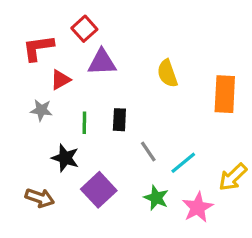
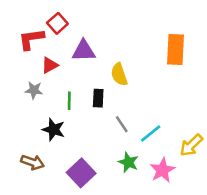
red square: (84, 29) -> (57, 23), moved
yellow semicircle: (167, 73) -> (119, 74), moved
orange rectangle: (225, 94) -> (176, 50), moved
purple square: (99, 190) -> (81, 173), moved

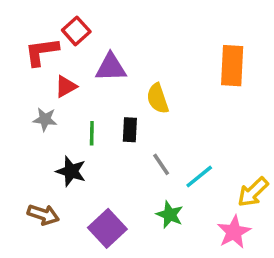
pink star: (162, 170) -> (234, 232), moved

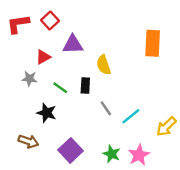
red L-shape: (42, 52) -> (18, 24), moved
green line: (92, 133) -> (60, 88), turned -56
green star: (170, 215) -> (112, 154), moved
pink star: (234, 232) -> (139, 155), moved

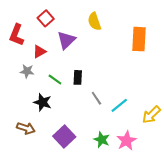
red L-shape: (18, 24) -> (17, 35), moved, turned -60
purple triangle: (73, 44) -> (66, 40), turned -42
yellow semicircle: (104, 65) -> (94, 21), moved

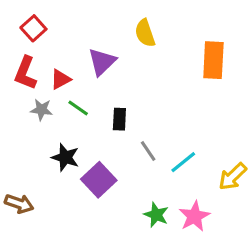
red square: (46, 18) -> (33, 28), moved
red L-shape: (17, 35) -> (25, 73), moved
green line: (55, 79) -> (78, 108), moved
brown arrow: (26, 128) -> (19, 204), moved
purple square: (64, 137) -> (99, 180), moved

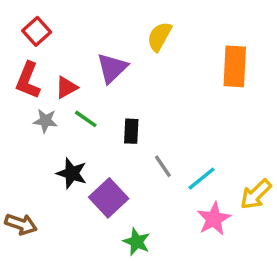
yellow semicircle: (145, 33) -> (159, 37), turned 48
green star: (156, 215) -> (137, 242), moved
pink star: (194, 216) -> (214, 219), moved

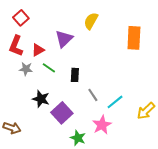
pink star: (214, 219) -> (102, 125), moved

